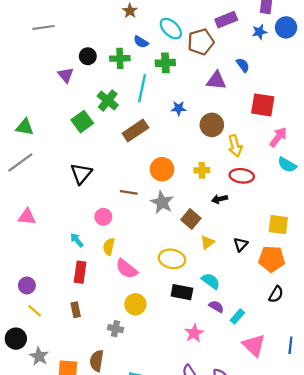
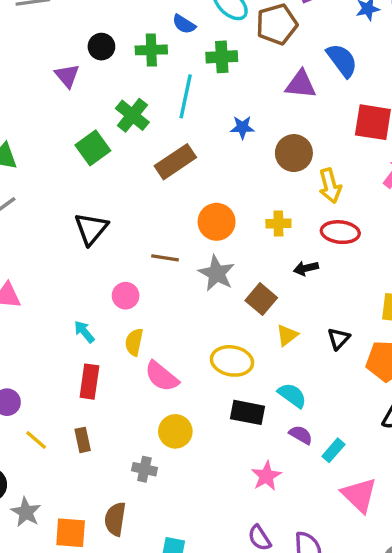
blue semicircle: (243, 65) -> (342, 60), size x1.5
yellow line: (35, 311) -> (36, 440), moved

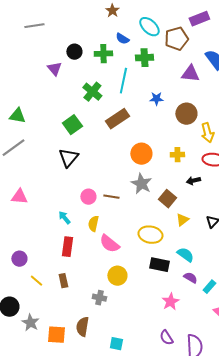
green square: (93, 148) -> (72, 125), moved
brown line: (165, 258) -> (111, 197), moved

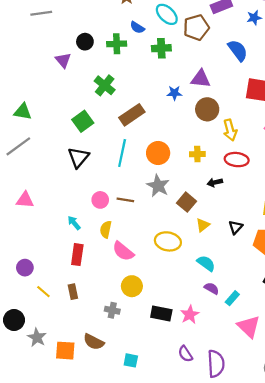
purple triangle: (190, 74) -> (201, 79), moved
cyan line: (123, 81) -> (122, 153), moved
black rectangle: (159, 265) -> (161, 313), moved
brown semicircle: (82, 327) -> (94, 342), turned -72

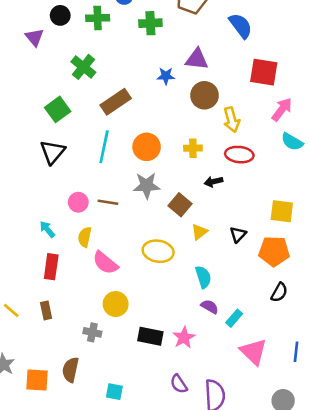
gray star: (158, 186) -> (147, 185), turned -30
cyan semicircle: (206, 263) -> (203, 277), turned 36
brown semicircle: (94, 342) -> (71, 370), turned 75

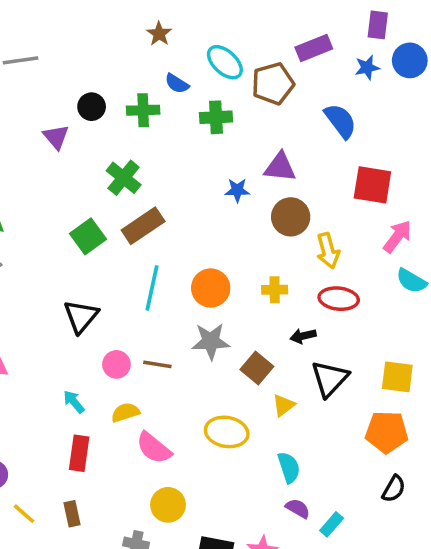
brown rectangle: (116, 102) -> (143, 226), moved
black triangle: (52, 152) -> (81, 316), moved
black triangle: (238, 234) -> (330, 379), moved, size x1.6
yellow semicircle: (85, 237) -> (125, 412), turned 60

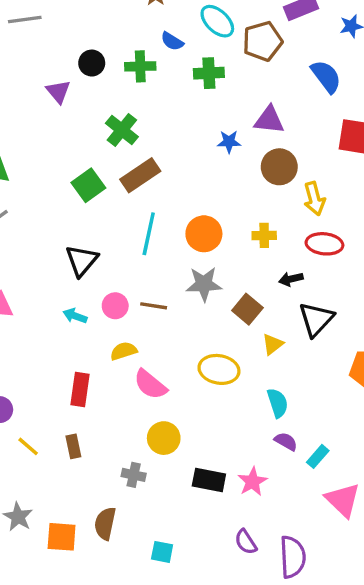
cyan arrow: (74, 402) -> (75, 316), moved, turned -30

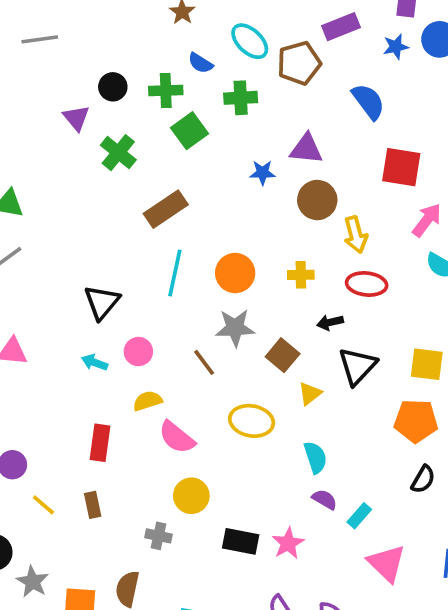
green cross: (122, 130) -> (118, 153), moved
green square: (88, 185) -> (189, 131), moved
brown line: (154, 306) -> (204, 362), moved, turned 44

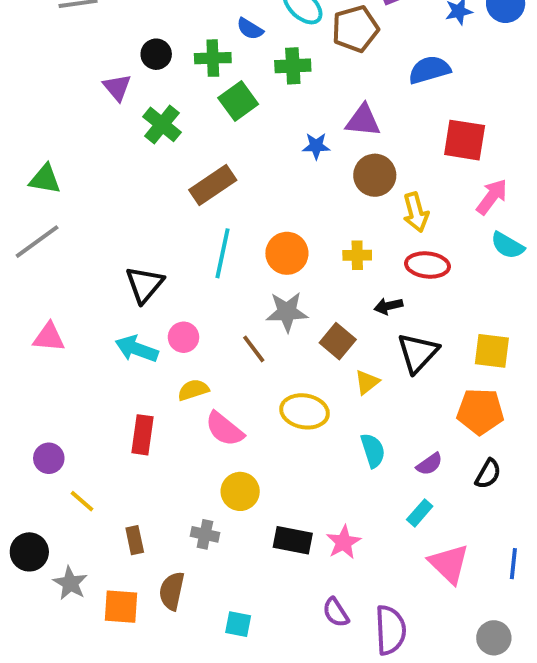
blue semicircle: (368, 101) -> (429, 70), turned -69
cyan arrow: (95, 362) -> (137, 349), size x1.5
purple semicircle: (325, 499) -> (429, 464), moved, turned 115
brown rectangle: (93, 505) -> (135, 540), moved

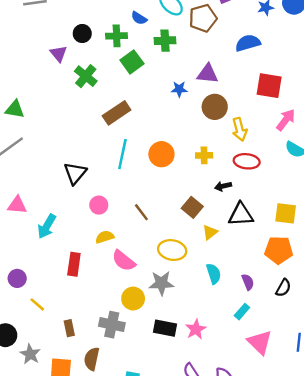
gray star: (287, 312) -> (161, 283), moved
cyan arrow: (137, 349) -> (47, 226), moved, turned -80
black triangle: (418, 353) -> (241, 215), turned 44
purple semicircle: (429, 464) -> (248, 282), turned -77
gray cross: (205, 534) -> (112, 325), size x1.5

